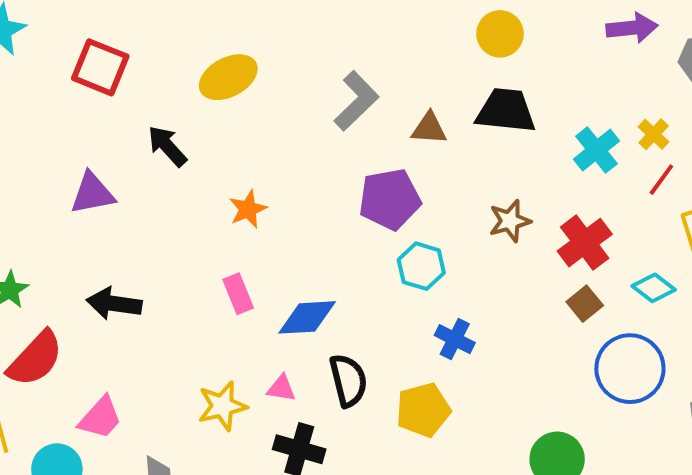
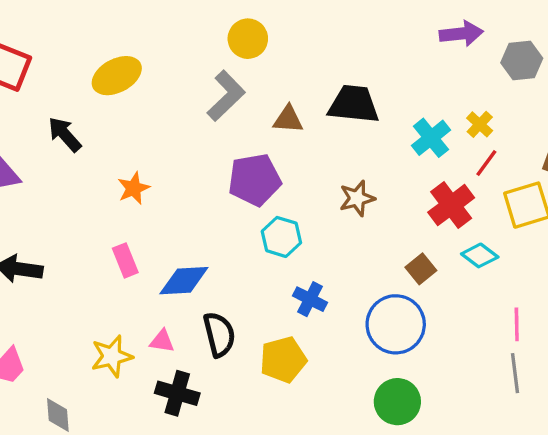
yellow circle: (500, 34) -> (248, 39), moved
red cross: (585, 243) -> (451, 205), moved
blue circle: (630, 369) -> (396, 324), moved

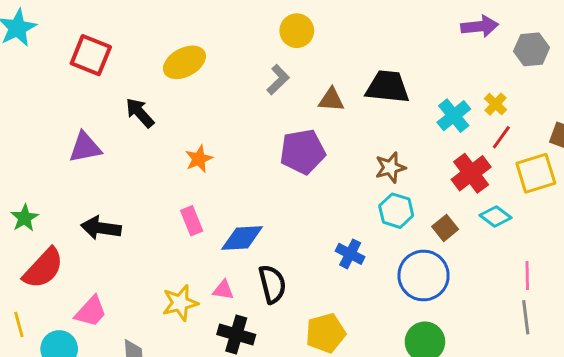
gray L-shape: (226, 96) -> (278, 80), size x0.7
cyan hexagon: (281, 237) -> (396, 211), moved
yellow pentagon: (283, 360) -> (326, 333), moved

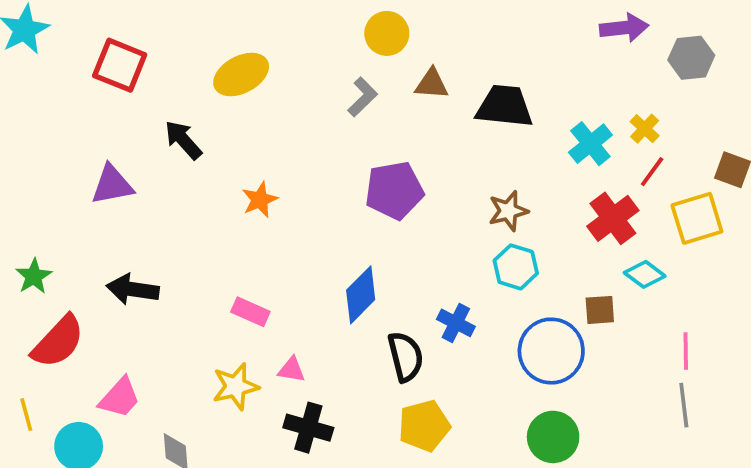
brown triangle: (331, 100) -> (432, 84), moved
pink rectangle: (192, 221) -> (250, 312), moved, turned -44
brown square: (445, 228) -> (600, 310), moved, turned 35
blue diamond: (242, 238) -> (361, 295), moved, turned -42
black semicircle: (272, 284) -> (406, 357), moved

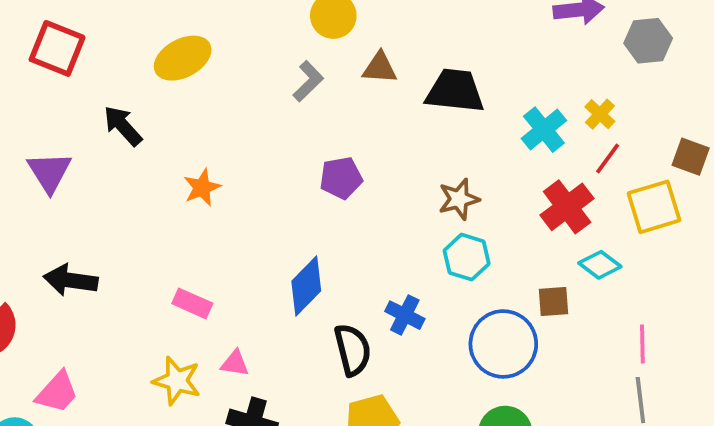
purple triangle: (112, 185) -> (49, 172), turned -51
purple pentagon: (394, 190) -> (341, 178), size x0.7
yellow star: (235, 387) -> (177, 381), turned 30

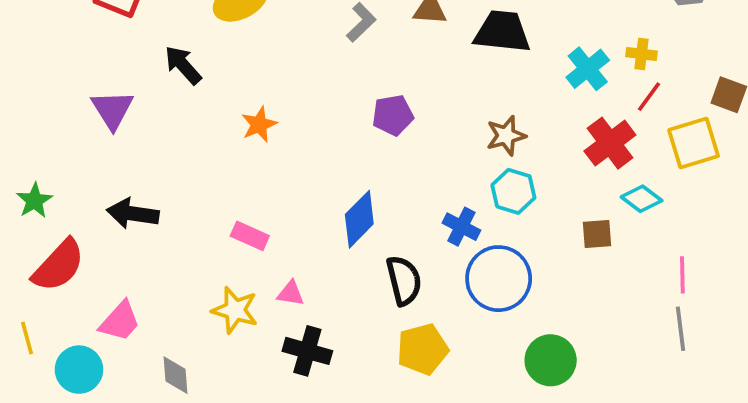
yellow cross: (600, 114) -> (642, 54), turned -36
blue cross: (405, 315) -> (461, 227), moved
blue circle: (503, 344) -> (499, 279), moved

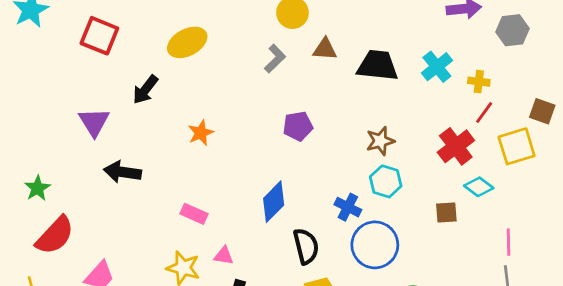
black arrow: (183, 65) -> (145, 90), turned -100
cyan cross: (588, 69) -> (437, 67), moved
black arrow: (133, 214) -> (122, 172), moved

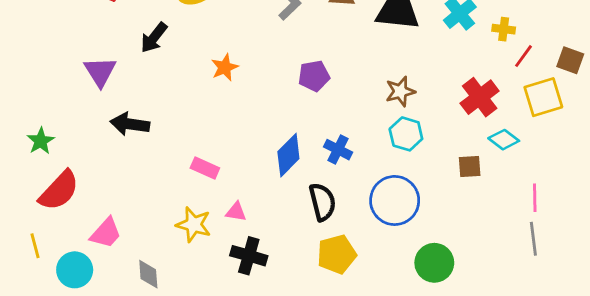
red line: (484, 113) -> (523, 56), moved
orange star: (201, 133) -> (225, 67), moved
blue cross: (348, 207) -> (338, 150), moved

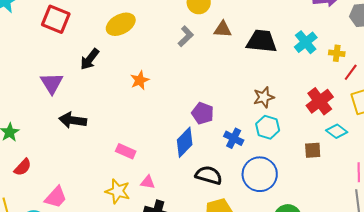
purple pentagon: (314, 76) -> (203, 113), moved, turned 30
blue cross: (338, 150) -> (234, 138), moved
red semicircle: (59, 191) -> (23, 167), size x0.6
black semicircle: (322, 202) -> (209, 175), turned -60

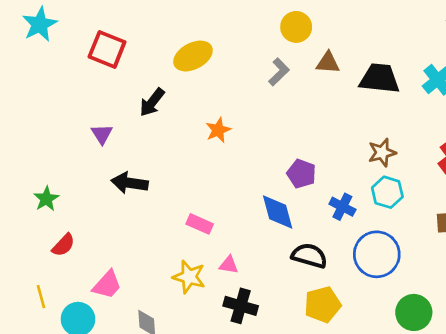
purple triangle: (52, 83) -> (102, 134), size x0.7
blue diamond: (185, 142) -> (278, 212), turned -60

